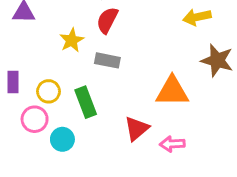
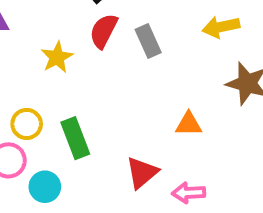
gray rectangle: (107, 60) -> (148, 41), moved, turned 55
orange triangle: (172, 91) -> (189, 124), size x0.6

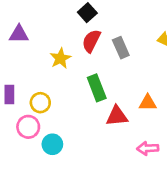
green rectangle: (75, 138) -> (97, 88), moved
red triangle: (142, 173) -> (117, 116), moved, turned 35

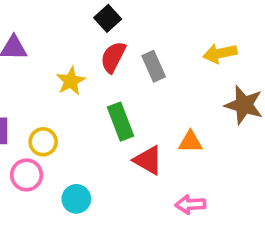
red triangle: (117, 116) -> (148, 160), turned 35
cyan circle: (52, 144) -> (76, 199), moved

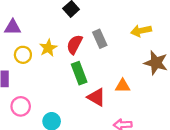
red semicircle: (113, 57) -> (75, 44), moved
yellow circle: (43, 142) -> (23, 55), moved

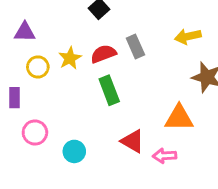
red semicircle: (75, 44) -> (103, 54), turned 42
orange triangle: (123, 86) -> (179, 118), moved, size x1.5
red triangle: (96, 97) -> (133, 141), moved

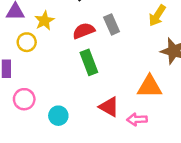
yellow arrow: (188, 36) -> (157, 16), turned -45
yellow star: (70, 58) -> (44, 21), moved

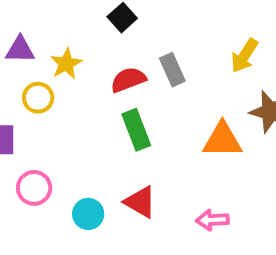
orange triangle: (150, 86) -> (222, 140), moved
red triangle: (109, 107) -> (140, 202), moved

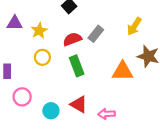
gray rectangle: (172, 70) -> (96, 34), turned 63
yellow circle: (38, 98) -> (42, 57), moved
pink arrow: (212, 220) -> (107, 114), moved

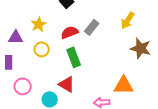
purple triangle: (15, 23) -> (16, 37), moved
orange triangle: (123, 71) -> (124, 85), moved
red triangle: (79, 104) -> (67, 84), moved

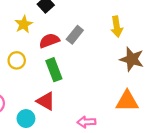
yellow arrow: (128, 20) -> (117, 27), turned -42
yellow star: (39, 24) -> (24, 24), moved
orange triangle: (124, 85) -> (127, 101), moved

